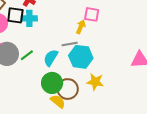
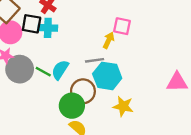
green line: (27, 55) -> (43, 72), turned 64
cyan semicircle: (51, 58) -> (60, 70), moved
brown circle: (68, 89) -> (83, 91), moved

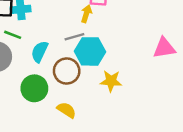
green line: (43, 72) -> (13, 35), moved
green circle: (72, 106) -> (34, 88), moved

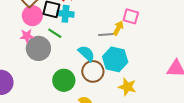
gray line: (74, 37) -> (107, 35), moved
cyan semicircle: (40, 52) -> (86, 53), moved, turned 96

